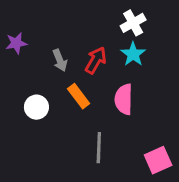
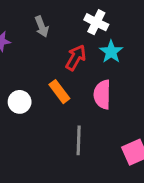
white cross: (133, 23) -> (96, 22), moved, turned -35
gray arrow: (60, 60) -> (42, 27), moved

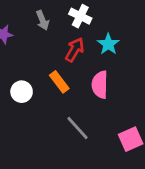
white cross: (96, 22) -> (80, 16), moved
gray line: (79, 140) -> (77, 128), turned -44

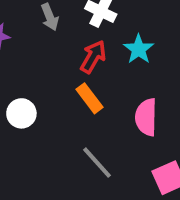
orange rectangle: (59, 82) -> (89, 98), moved
pink semicircle: (100, 85) -> (146, 117), moved

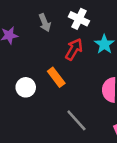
orange rectangle: (89, 98) -> (56, 77), moved

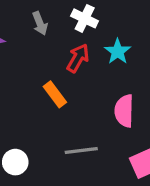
white circle: (26, 87) -> (15, 162), moved
gray line: (76, 120) -> (81, 151), turned -55

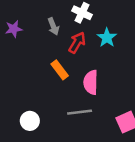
gray arrow: (40, 23) -> (53, 26), moved
pink semicircle: (124, 111) -> (91, 82), moved

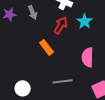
gray arrow: (53, 26) -> (33, 12), moved
pink semicircle: (91, 82) -> (88, 57), moved

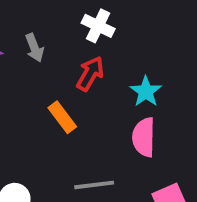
cyan star: (85, 21) -> (146, 91), moved

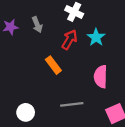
cyan star: (146, 91) -> (96, 37), moved

